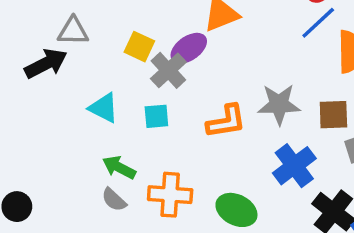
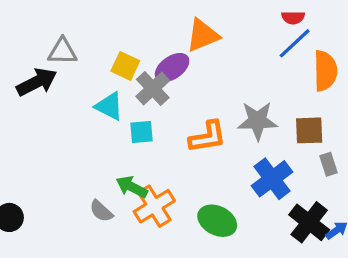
cyan triangle: (104, 108) -> (109, 106), moved
green arrow: (119, 167) -> (132, 187), moved
orange cross: (170, 195) -> (154, 206), turned -36

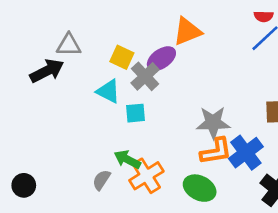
gray star: (258, 121) -> (213, 123), moved
orange L-shape: (208, 137) -> (216, 151), moved
gray semicircle: (101, 211) -> (101, 180), turned 80

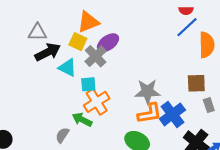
orange triangle: (187, 31) -> (88, 22), moved
black arrow: (47, 71) -> (48, 52), moved
orange cross: (146, 176) -> (97, 102), moved

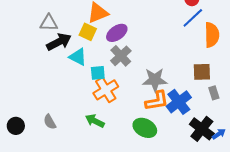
gray cross: (96, 56) -> (121, 56), moved
green arrow: (82, 120) -> (95, 121), moved
gray semicircle: (62, 135) -> (50, 122), moved, turned -63

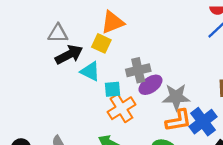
purple ellipse: (117, 33) -> (150, 85), moved
gray cross: (121, 56) -> (138, 70), turned 30

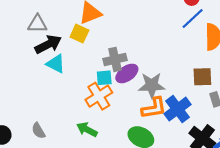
cyan triangle: (90, 71) -> (56, 64), moved
cyan square: (113, 89) -> (104, 78), moved

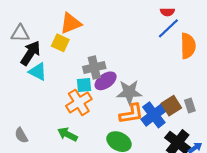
black arrow: (48, 44) -> (30, 53), turned -30
brown square: (202, 77) -> (171, 106), moved, turned -30

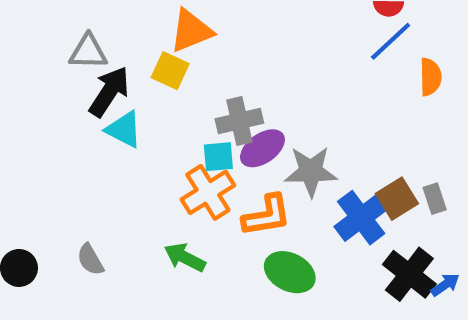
orange semicircle: (188, 46) -> (430, 77), size x0.7
orange L-shape: (131, 114) -> (267, 215), moved

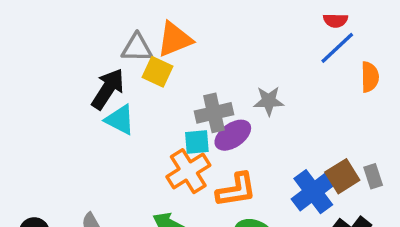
gray triangle: (88, 52) -> (137, 48), moved
gray star: (311, 171) -> (269, 101), moved, size x0.7

